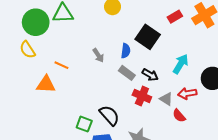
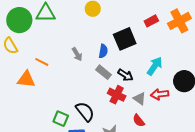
black square: (148, 37) -> (125, 39), turned 30
red semicircle: (179, 116) -> (139, 121), moved

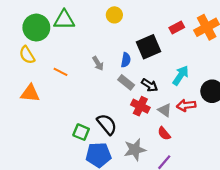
orange triangle: (26, 79) -> (30, 93), moved

